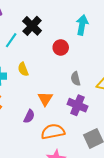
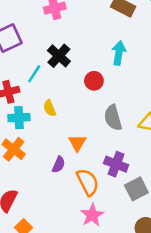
gray semicircle: (76, 79) -> (113, 118), size x1.5
purple cross: (77, 105) -> (116, 164), moved
orange semicircle: (53, 132) -> (88, 182), turned 75

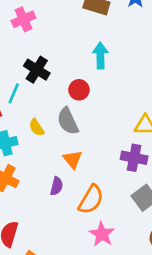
gray semicircle: (113, 118) -> (68, 121), moved
purple cross: (116, 164) -> (134, 158), moved
orange semicircle: (88, 182) -> (91, 200), turned 68

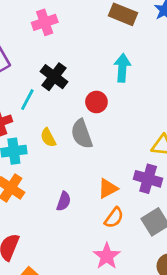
orange triangle: (73, 159) -> (108, 188), moved, turned 36
orange semicircle: (91, 200) -> (114, 218), moved, size x0.7

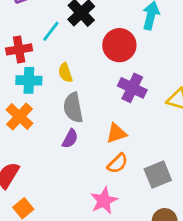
red circle: (96, 102) -> (119, 45), size x1.5
gray semicircle: (82, 134) -> (73, 108), moved
purple cross: (148, 179) -> (132, 88), moved

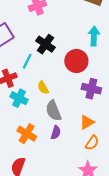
cyan cross: (29, 80) -> (19, 98), turned 36
orange cross: (20, 117) -> (27, 134), moved

